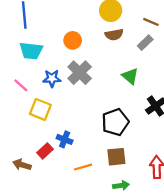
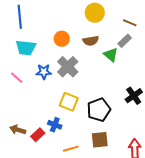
brown semicircle: (114, 35) -> (91, 41), moved
green triangle: (130, 76) -> (111, 55), moved
yellow square: (40, 109) -> (69, 102), moved
brown arrow: (22, 165) -> (18, 130), moved

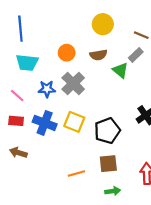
blue cross: (55, 125) -> (45, 123), moved, size x1.5
red rectangle: (38, 135) -> (16, 121), moved, turned 48

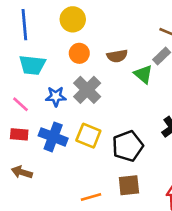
yellow circle: (103, 24) -> (73, 19), moved

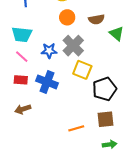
cyan trapezoid: (32, 65) -> (22, 35), moved
yellow square: (88, 136) -> (82, 70), moved
brown arrow: (22, 172) -> (23, 109), turned -35

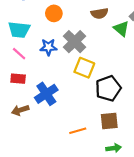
orange circle: (67, 17) -> (54, 13), moved
blue cross: (47, 82) -> (46, 94), moved, turned 35

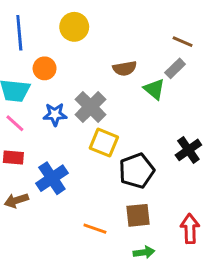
orange circle: (54, 13) -> (45, 68), moved
orange line: (78, 131) -> (95, 229), turned 35

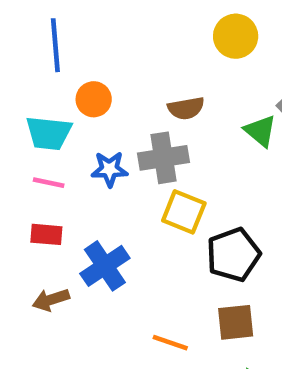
yellow circle: (74, 27) -> (236, 36), moved
brown semicircle: (125, 68) -> (186, 108), moved
gray cross: (91, 107) -> (164, 158), turned 36
pink line: (15, 123) -> (49, 183), turned -30

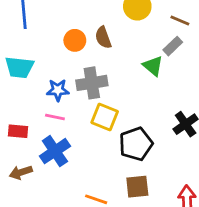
orange circle: (94, 99) -> (75, 40), moved
brown semicircle: (186, 108) -> (103, 38), moved, turned 80
pink line: (49, 183) -> (55, 117), moved

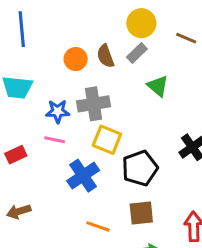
gray rectangle: (173, 46) -> (137, 53), moved
red rectangle: (18, 131) -> (16, 155), turned -30
blue cross: (55, 151) -> (83, 176), moved
brown arrow: (21, 172) -> (19, 211), moved

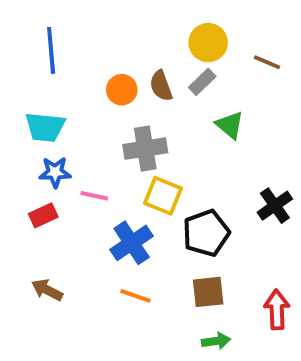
blue star: (58, 111) -> (55, 172), moved
brown arrow: (19, 211) -> (47, 290), turned 45
orange line: (98, 226) -> (135, 296), moved

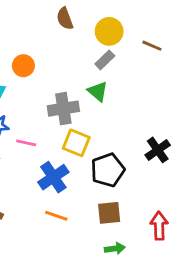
brown semicircle: (161, 86) -> (65, 19), moved
orange circle: (122, 90) -> (23, 66), moved
green triangle: (230, 125) -> (98, 91), moved

